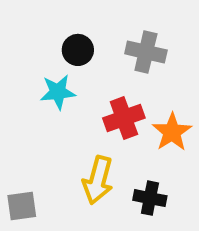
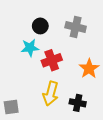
red cross: (124, 118) -> (52, 60), moved

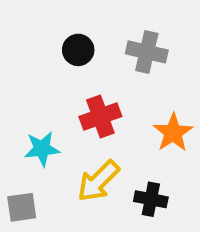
cyan star: (30, 48) -> (42, 149), moved
yellow arrow: (51, 94) -> (98, 181), turned 30

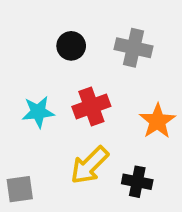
cyan star: (42, 149) -> (38, 112), moved

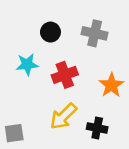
cyan star: (38, 112) -> (27, 64), moved

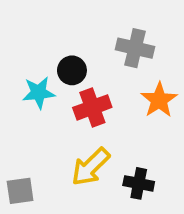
black circle: (50, 32) -> (72, 70), moved
orange star: (111, 85) -> (159, 100), moved

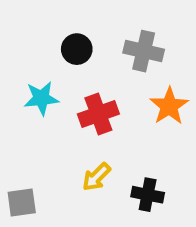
black circle: (72, 70) -> (77, 49), moved
yellow arrow: (90, 167) -> (96, 177), size x0.7

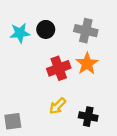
cyan star: (41, 98) -> (20, 33), moved
orange star: (169, 106) -> (87, 64), moved

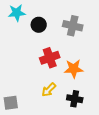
cyan star: (20, 33) -> (17, 13), moved
orange star: (87, 64) -> (74, 69), moved, turned 30

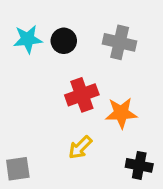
cyan star: (17, 13) -> (28, 39), moved
black cross: (75, 99) -> (139, 165), moved

